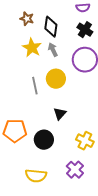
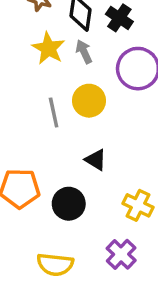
black cross: (85, 30) -> (119, 18), moved
black triangle: (60, 114) -> (96, 160), turned -40

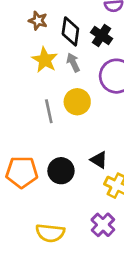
black triangle: (96, 160) -> (99, 160), moved
black circle: (69, 204) -> (61, 171), moved

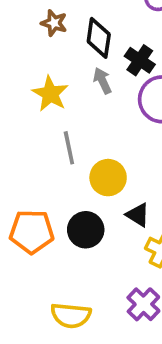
black cross: (102, 35) -> (140, 60), moved
yellow star: (45, 60) -> (50, 94), moved
yellow circle: (77, 102) -> (108, 178), moved

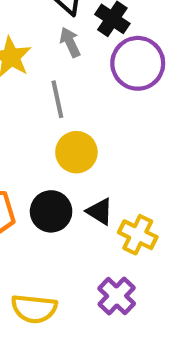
gray line: (69, 148) -> (57, 99), moved
black triangle: (138, 215) -> (100, 211), moved

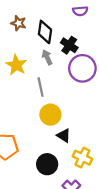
black circle: (51, 211) -> (47, 164), moved
black triangle: (100, 211) -> (64, 136), moved

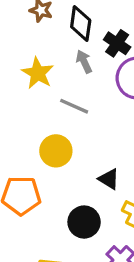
gray line: (41, 87) -> (74, 106), turned -54
yellow circle: (50, 115) -> (56, 151), moved

